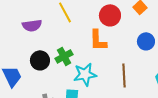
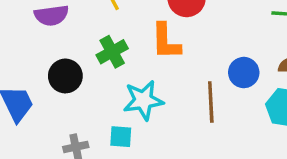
blue circle: (146, 41) -> (244, 73), moved
green cross: (64, 56) -> (112, 52), moved

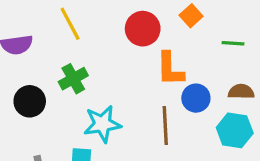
orange L-shape: (166, 41) -> (170, 69), moved

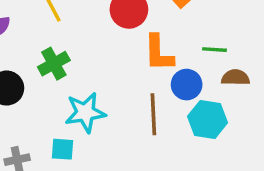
green line: (233, 43) -> (215, 50), moved
cyan hexagon: (235, 130) -> (208, 119), moved

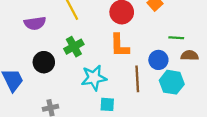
orange L-shape: (159, 53) -> (119, 45), moved
cyan square: (63, 149) -> (107, 104), moved

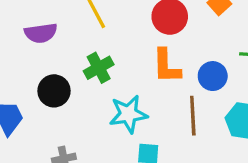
blue circle: (158, 60) -> (213, 76), moved

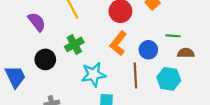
purple semicircle: (41, 33) -> (37, 22), turned -120
orange L-shape: (166, 66) -> (118, 43), turned 40

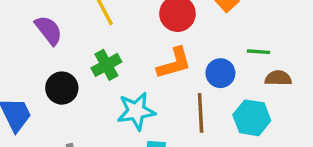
orange L-shape: (118, 43) -> (174, 63), turned -145

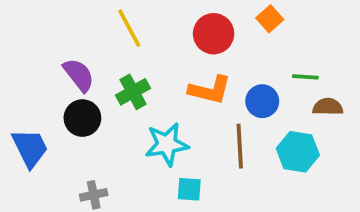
purple semicircle: (49, 30) -> (79, 75), moved
orange L-shape: (174, 63) -> (210, 90), turned 30

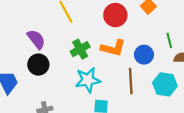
green line: (305, 77) -> (169, 40), turned 72
green cross: (133, 92) -> (80, 49), moved

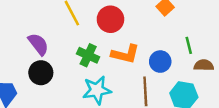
red circle: (115, 15) -> (110, 19), moved
green cross: (80, 49) -> (88, 55), turned -36

